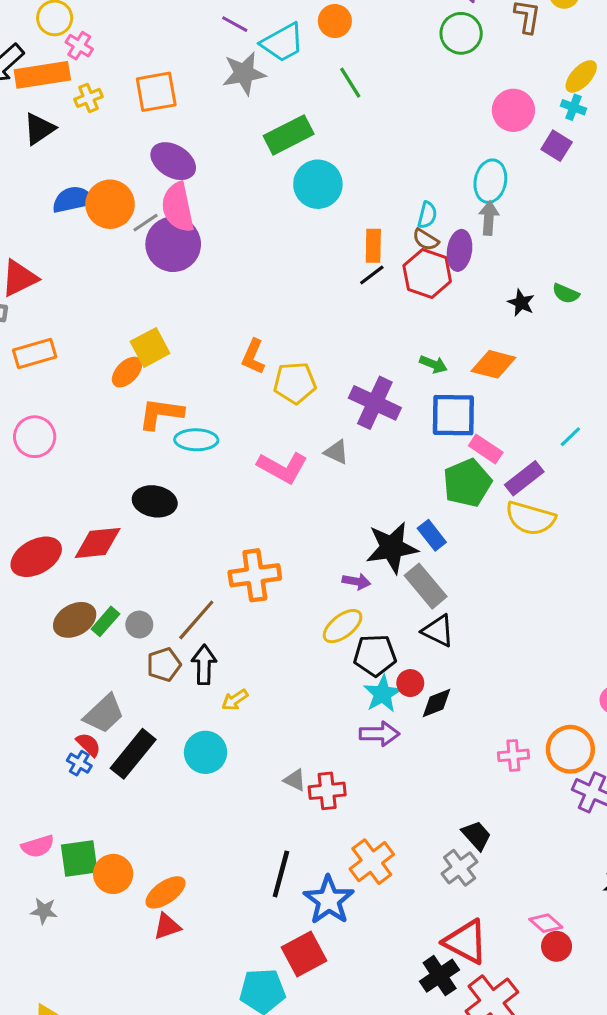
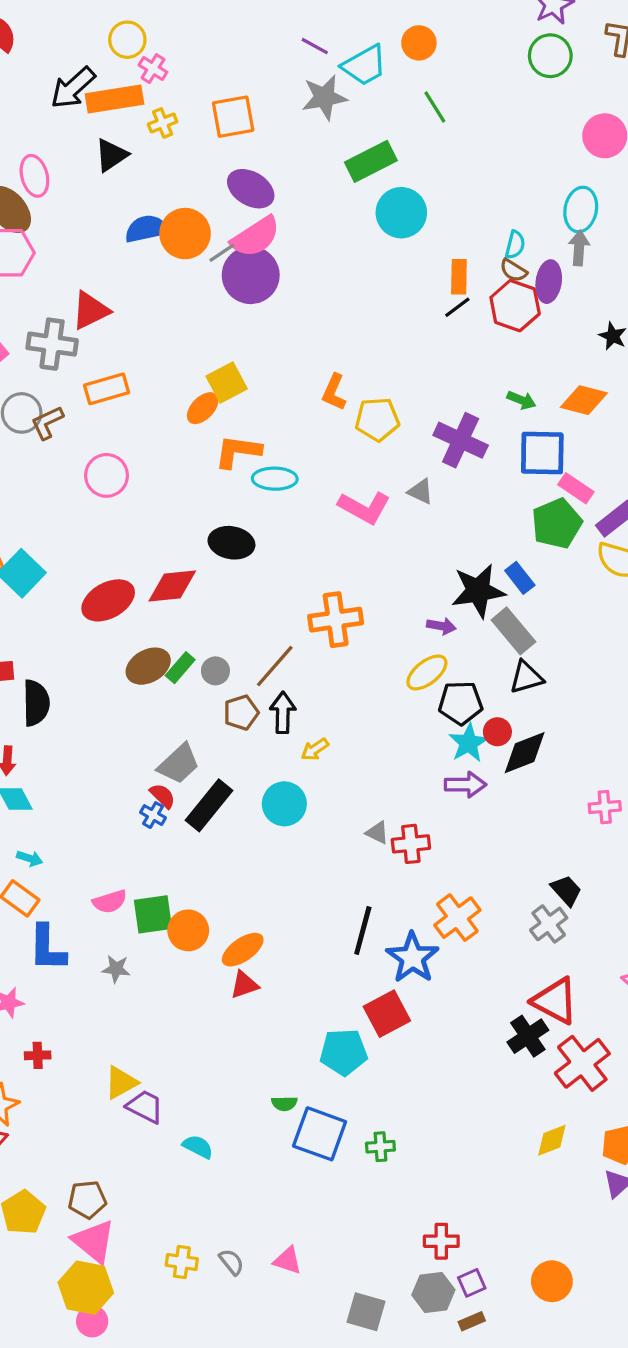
pink semicircle: (178, 207) -> (256, 237), turned -111
black triangle: (438, 631) -> (526, 677), turned -42
black diamond: (436, 703) -> (525, 753), size x1.4

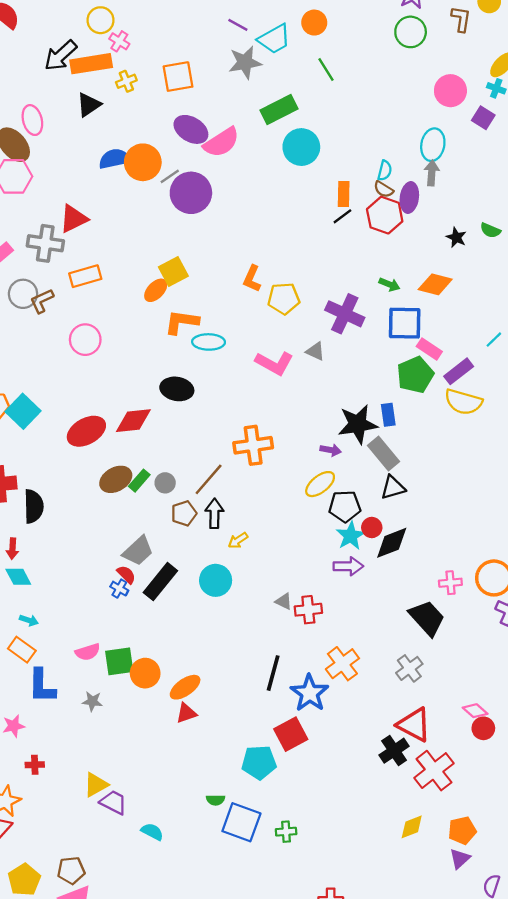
pink semicircle: (256, 237) -> (221, 142), moved
blue rectangle: (520, 578) -> (388, 415), turned 30
black trapezoid: (566, 890) -> (427, 618), moved, size x1.6

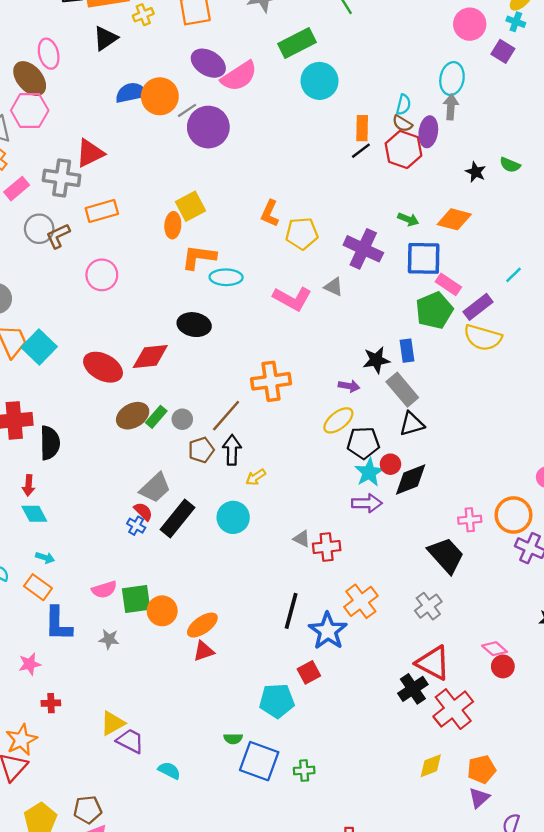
orange ellipse: (156, 290) -> (173, 225), turned -40
black star: (358, 424) -> (376, 360), size x0.7
red ellipse: (86, 431) -> (103, 367), turned 57
red square: (291, 734) -> (309, 672), size x0.7

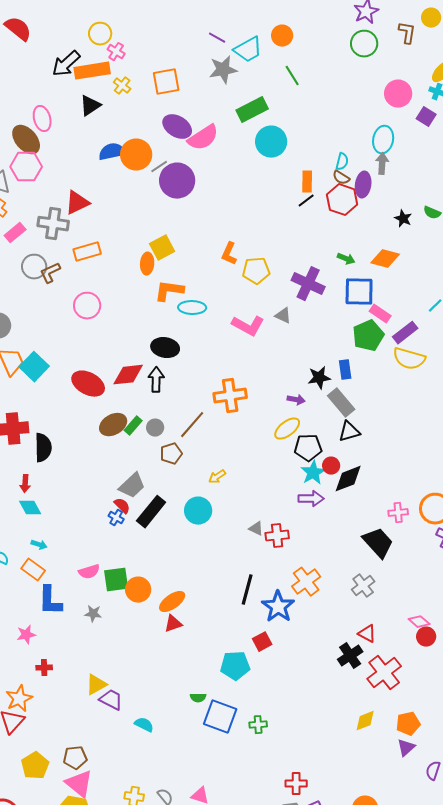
yellow cross: (143, 15) -> (122, 86), turned -30
black arrow: (232, 450) -> (156, 380), moved
red triangle: (433, 663) -> (367, 634), size x0.6

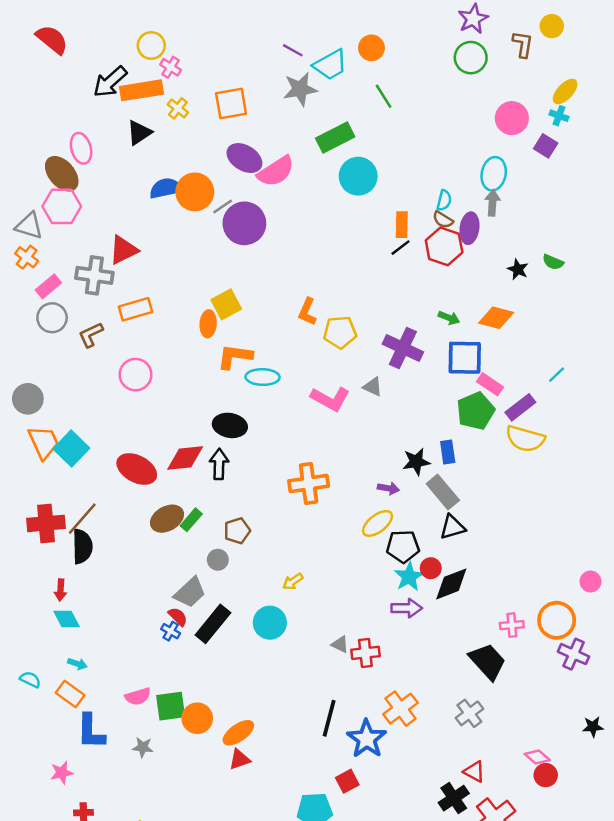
gray circle: (34, 267) -> (52, 318), moved
brown line: (192, 425) -> (82, 519), moved
gray circle: (155, 428) -> (218, 560), moved
brown pentagon: (171, 454) -> (237, 531), moved

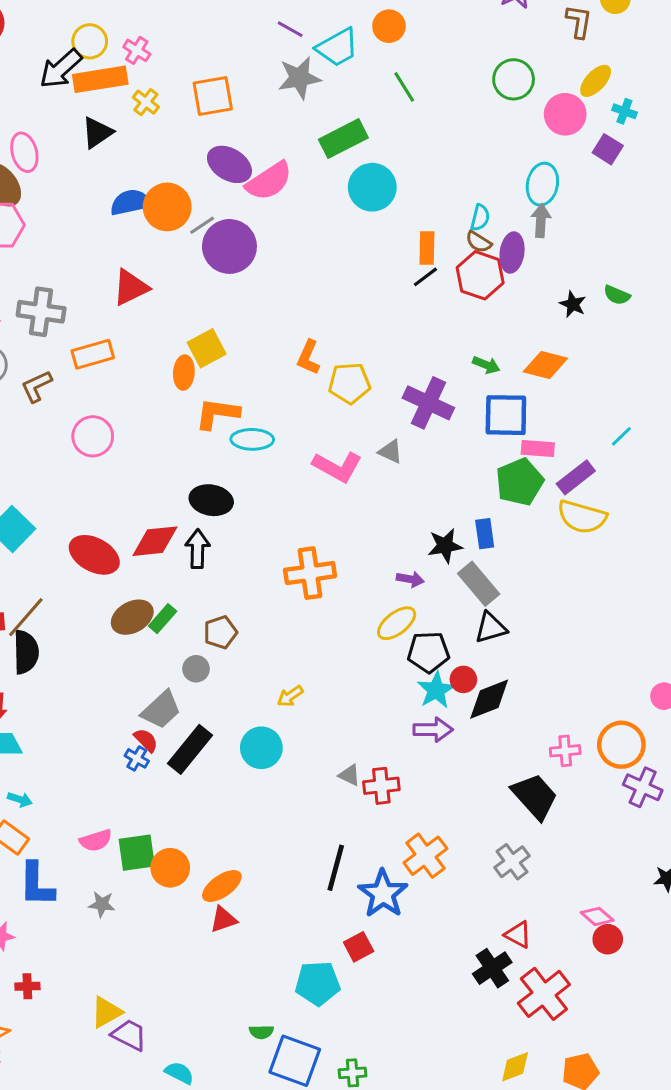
yellow circle: (151, 45) -> (90, 41), moved
green circle: (471, 58) -> (514, 79), moved
yellow ellipse: (565, 91) -> (596, 81), moved
red triangle: (123, 250) -> (131, 287), moved
pink rectangle: (490, 384) -> (538, 449), turned -30

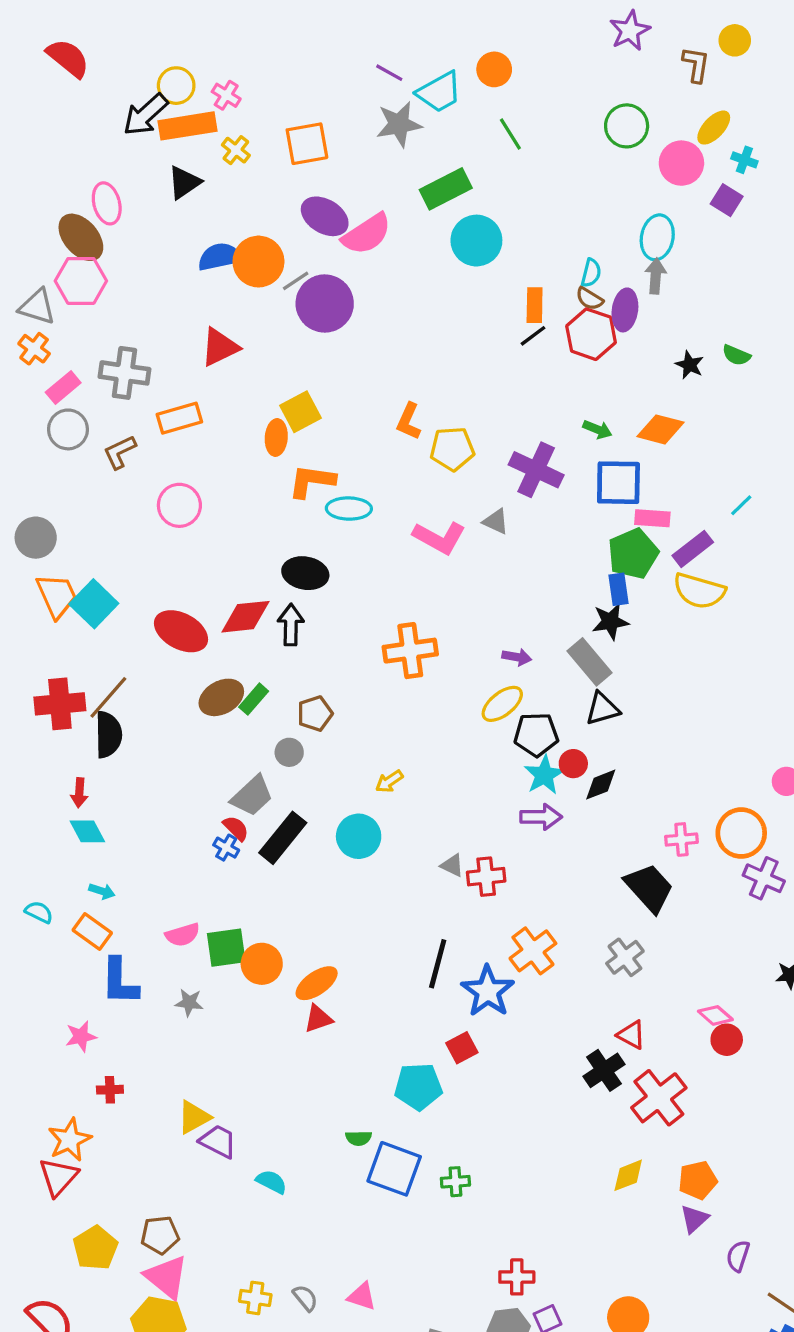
blue rectangle: (485, 534) -> (618, 589), moved
black star: (445, 546) -> (610, 622), moved
black diamond: (489, 699) -> (601, 785), size x0.7

